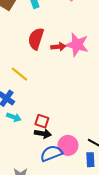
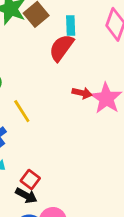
red semicircle: (36, 39) -> (61, 48), moved

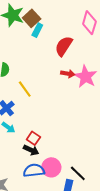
cyan rectangle: (71, 25) -> (37, 30), moved, turned 32
red semicircle: (61, 48) -> (64, 46), moved

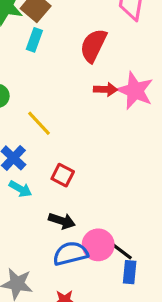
cyan rectangle: (37, 30) -> (34, 40), moved
red square: (33, 138) -> (63, 175), moved
black line: (78, 173) -> (119, 249), moved

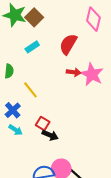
cyan rectangle: (34, 40) -> (32, 47), moved, turned 32
black arrow: (62, 221) -> (50, 135), moved

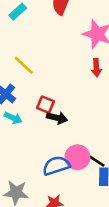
red arrow: (74, 72) -> (96, 68), moved, turned 88

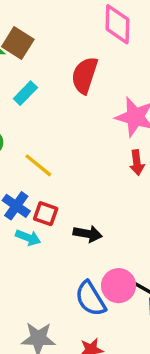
red square: (46, 105) -> (46, 214), moved
blue semicircle: (56, 166) -> (91, 299), turned -100

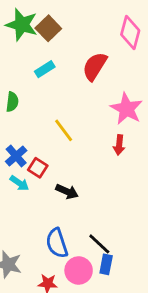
yellow line: (38, 165) -> (64, 130), moved
pink circle: (119, 286) -> (79, 271), moved

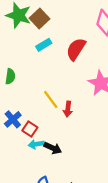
cyan rectangle: (45, 69) -> (44, 45), moved
red arrow: (119, 145) -> (68, 109), moved
cyan arrow: (19, 183) -> (36, 144), moved, turned 136

